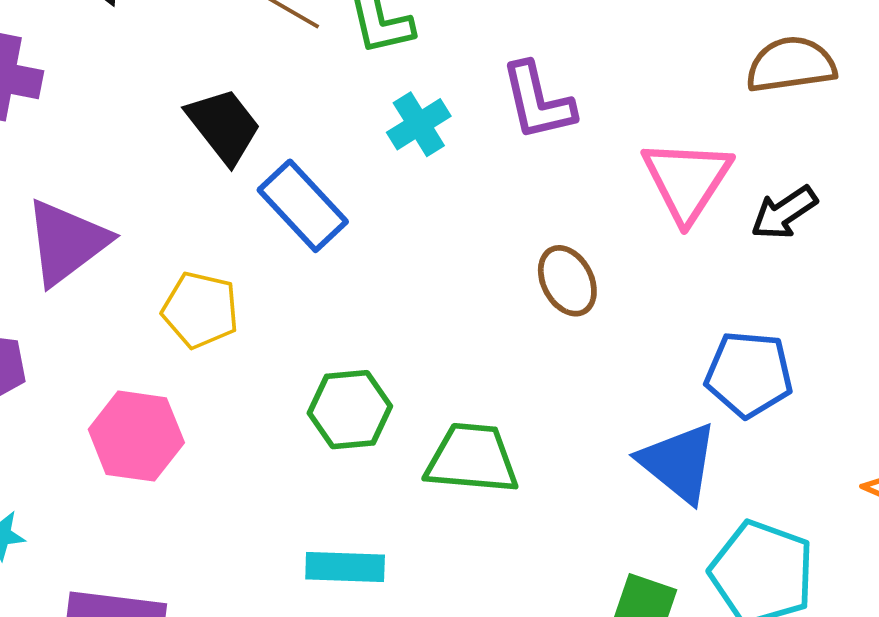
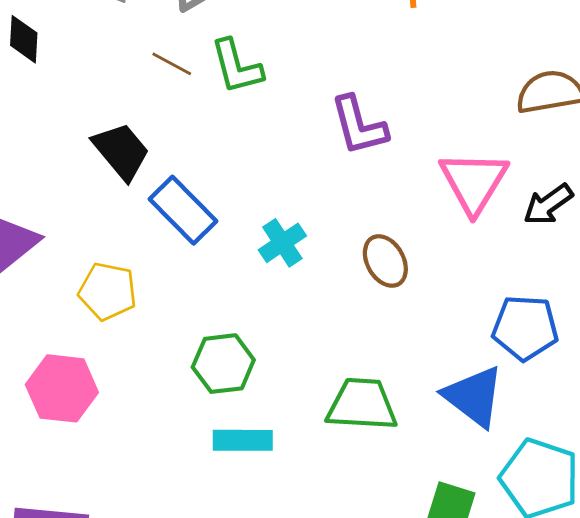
cyan cross: (419, 124) -> (282, 243), moved
green trapezoid: (472, 459) -> (362, 405), moved
cyan rectangle: (345, 567) -> (243, 440), moved

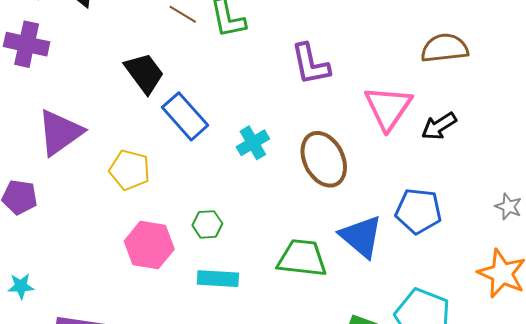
brown ellipse: (385, 261) -> (324, 159), size x1.5
green hexagon: (223, 364) -> (207, 224), size x0.7
pink hexagon: (62, 388) -> (149, 245), moved
blue triangle: (474, 396) -> (361, 237), moved

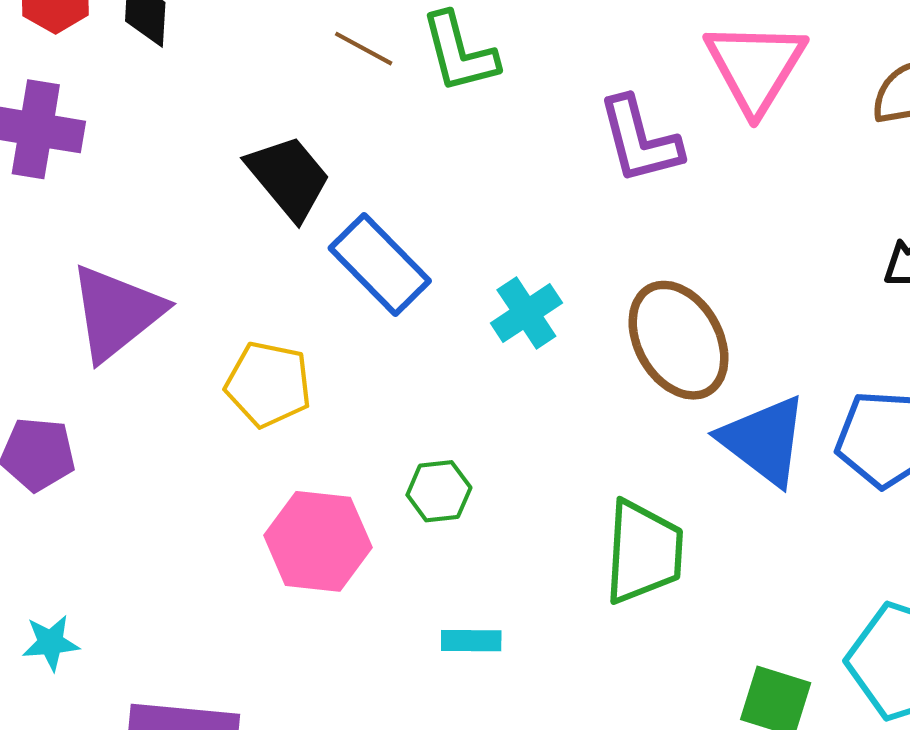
pink triangle: (388, 108) -> (755, 67), moved
blue triangle: (361, 237) -> (764, 440), moved
green trapezoid: (302, 258) -> (643, 552), turned 90
cyan rectangle: (218, 279) -> (471, 641), moved, size x0.7

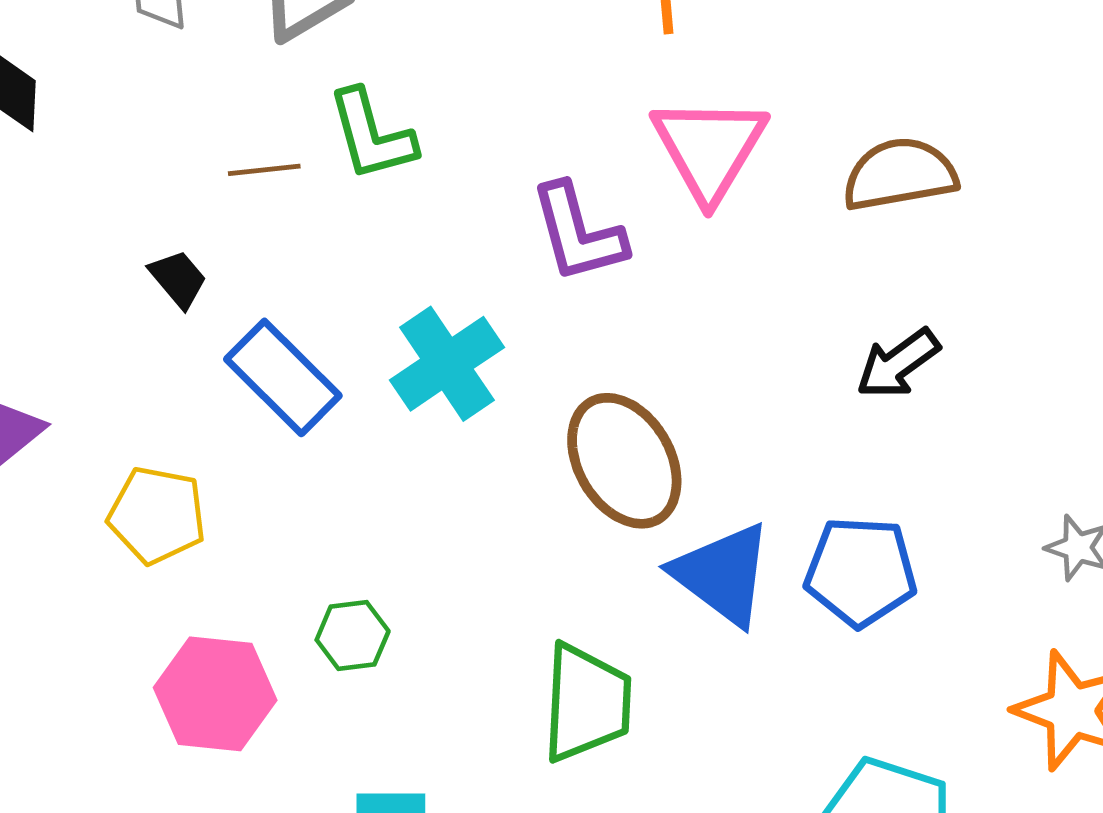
brown line: (364, 49) -> (264, 170), moved, turned -34
black trapezoid: (289, 177) -> (178, 279), size x0.6
cyan cross: (526, 313) -> (447, 364), moved, size x1.4

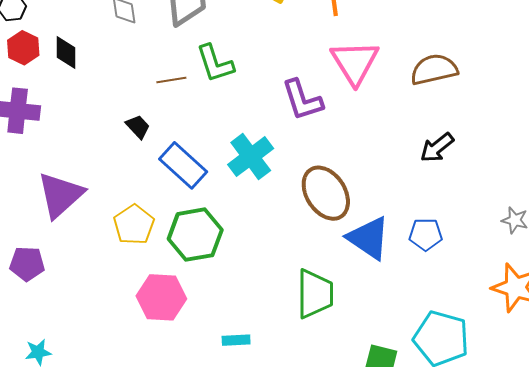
yellow pentagon: (157, 515) -> (134, 225), turned 30
blue pentagon: (861, 572) -> (426, 234), size x0.7
green hexagon: (353, 635) -> (195, 235), moved, size x1.8

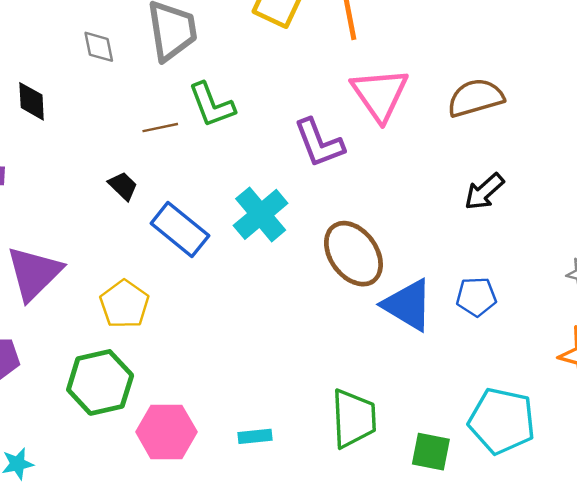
green hexagon: (195, 235) -> (100, 382), moved
green trapezoid: (315, 294) -> (354, 418), moved
pink hexagon: (161, 297) -> (166, 432), moved

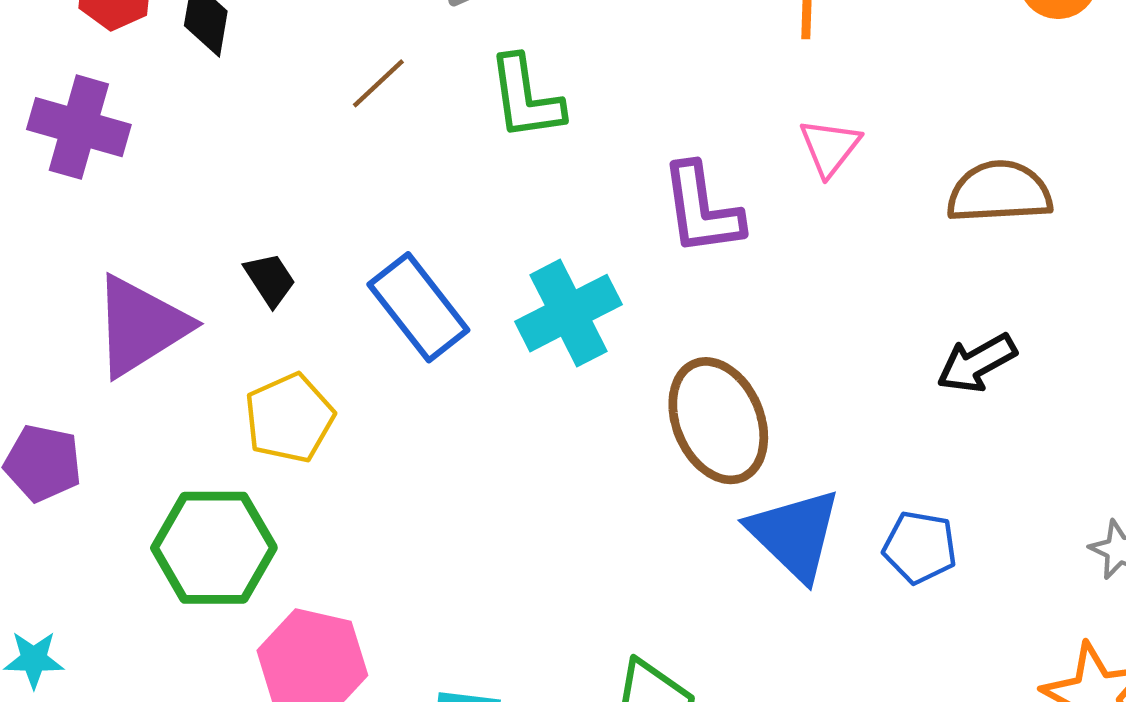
pink triangle: (380, 94) -> (830, 147), size x0.6
brown line: (160, 128) -> (378, 83), moved, turned -44
black trapezoid: (123, 186) -> (270, 279), moved

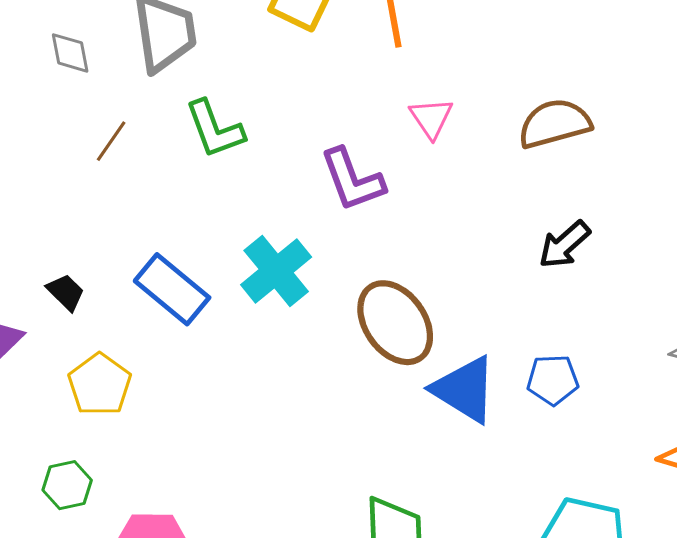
green hexagon: (214, 548) -> (67, 485), size x0.6

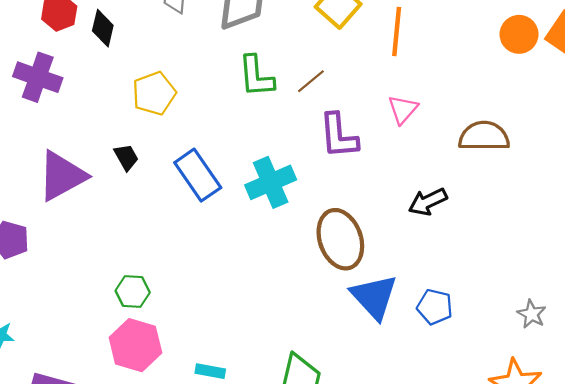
brown line: (111, 141) -> (311, 81), moved
black arrow: (564, 245) -> (428, 202), moved
yellow pentagon: (100, 385) -> (154, 93), moved
green hexagon: (67, 485) -> (133, 292), moved

